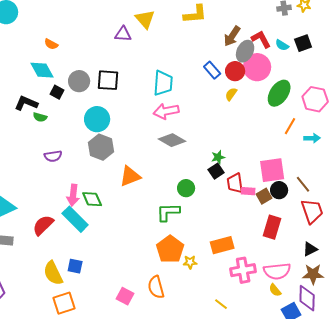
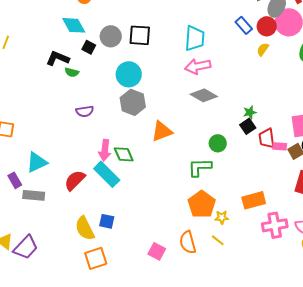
yellow line: (221, 304) -> (218, 240), moved

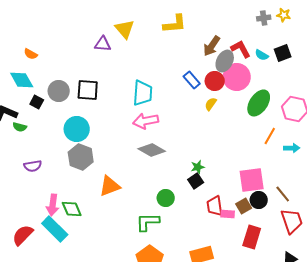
red trapezoid: (267, 138) -> (215, 206), moved
pink rectangle: (280, 146) -> (228, 214), moved

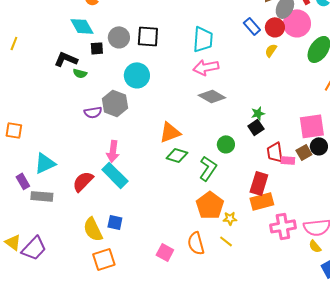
black square: (37, 102) -> (97, 48), turned -32
gray hexagon: (81, 157) -> (115, 103), moved
green diamond: (72, 209) -> (177, 155), moved, turned -50
green L-shape: (148, 222) -> (208, 168), turned 125
red rectangle: (252, 237) -> (259, 183), moved

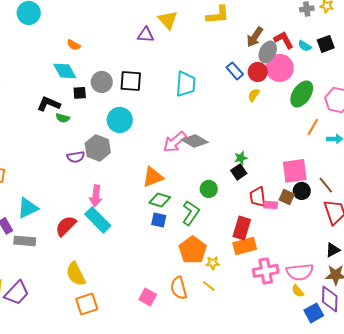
pink arrow: (206, 67) -> (175, 142), moved, turned -30
brown square: (304, 152) -> (287, 197), turned -35
blue square: (115, 222) -> (159, 220), moved

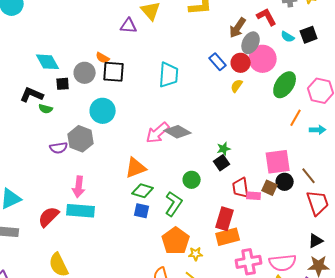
red L-shape: (284, 40) -> (267, 17), moved
orange semicircle: (74, 45) -> (103, 58), moved
cyan rectangle: (98, 220) -> (81, 211), turned -40

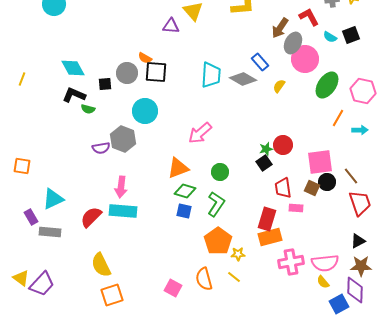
cyan diamond: (48, 62) -> (73, 68), moved
red circle: (241, 63) -> (283, 145), moved
gray diamond: (178, 132) -> (243, 79), moved
green circle: (192, 180) -> (220, 172), moved
pink rectangle: (254, 196) -> (296, 208), moved

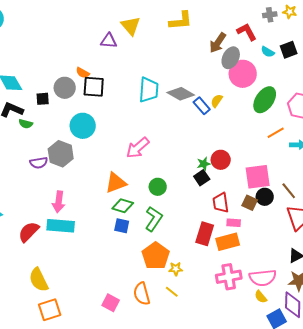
blue rectangle: (260, 62) -> (202, 106), moved
orange line: (338, 118) -> (276, 133), turned 30
orange rectangle: (270, 237) -> (228, 242), moved

